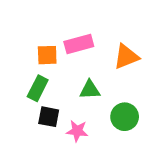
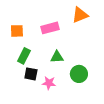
orange square: (47, 55) -> (17, 31), moved
orange triangle: (126, 57) -> (80, 15), moved

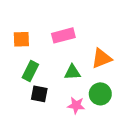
orange triangle: (80, 15) -> (102, 58), moved
pink star: (49, 83) -> (76, 105), moved

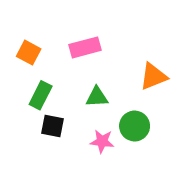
orange square: (21, 39) -> (29, 53), turned 30
orange triangle: (102, 58) -> (153, 76), moved

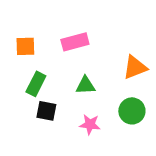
orange square: (29, 53) -> (25, 46), turned -30
green circle: (135, 126) -> (132, 111), moved

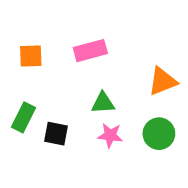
green rectangle: (36, 84) -> (23, 117), moved
pink star: (90, 124) -> (110, 135), moved

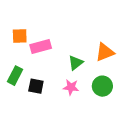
pink rectangle: (90, 51) -> (41, 46), moved
green triangle: (103, 103) -> (76, 63), moved, turned -35

